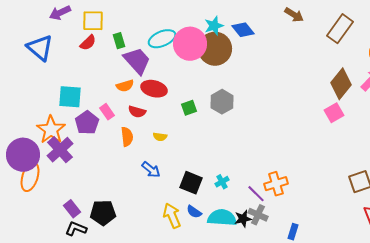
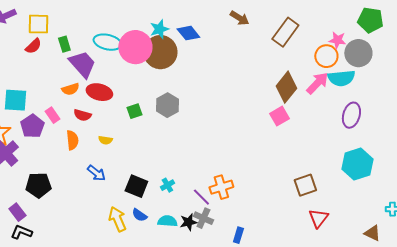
cyan ellipse: (162, 39) -> (107, 42), turned 36
black pentagon: (103, 213) -> (38, 185), moved
cyan semicircle: (222, 218) -> (167, 221), size x0.7

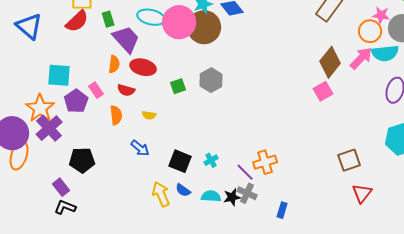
red semicircle: (33, 46) -> (77, 21), size x1.4
orange semicircle: (70, 89) -> (114, 64), turned -66

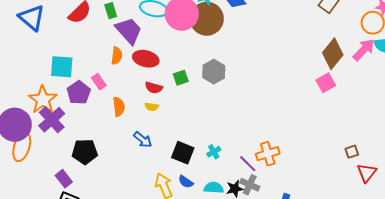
red semicircle: (126, 90) -> (154, 88), moved
brown square: (349, 160) -> (352, 152), size x0.6
red triangle: (362, 193) -> (367, 173), moved

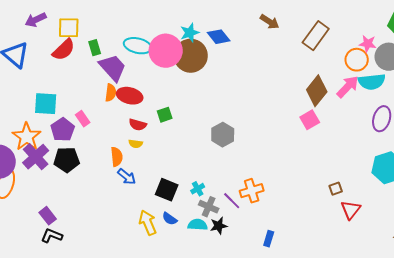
orange semicircle: (117, 56) -> (111, 93), moved
gray hexagon: (214, 72) -> (223, 135), moved
orange semicircle: (119, 107) -> (117, 157), moved
black pentagon: (85, 152) -> (67, 160), moved
gray cross: (250, 185) -> (209, 207), moved

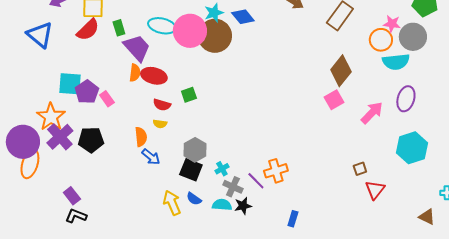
pink arrow: (348, 87) -> (372, 113), moved
purple pentagon: (63, 130) -> (87, 92), moved
gray hexagon: (223, 135) -> (195, 150), moved

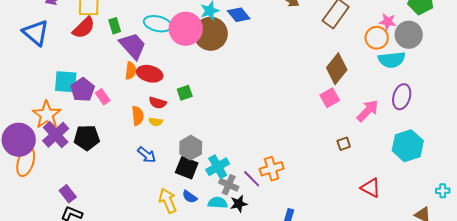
orange semicircle: (141, 137) -> (138, 116), moved
cyan cross: (222, 169) -> (218, 167), size x1.6
brown square: (360, 169) -> (344, 144), moved
red triangle: (375, 190) -> (371, 188), turned -40

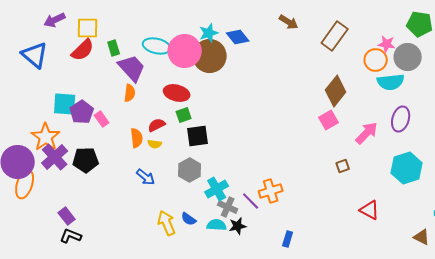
red ellipse: (150, 74) -> (177, 93), moved
red semicircle: (158, 103) -> (157, 125), turned 138
black square: (187, 168) -> (198, 136), moved, turned -30

